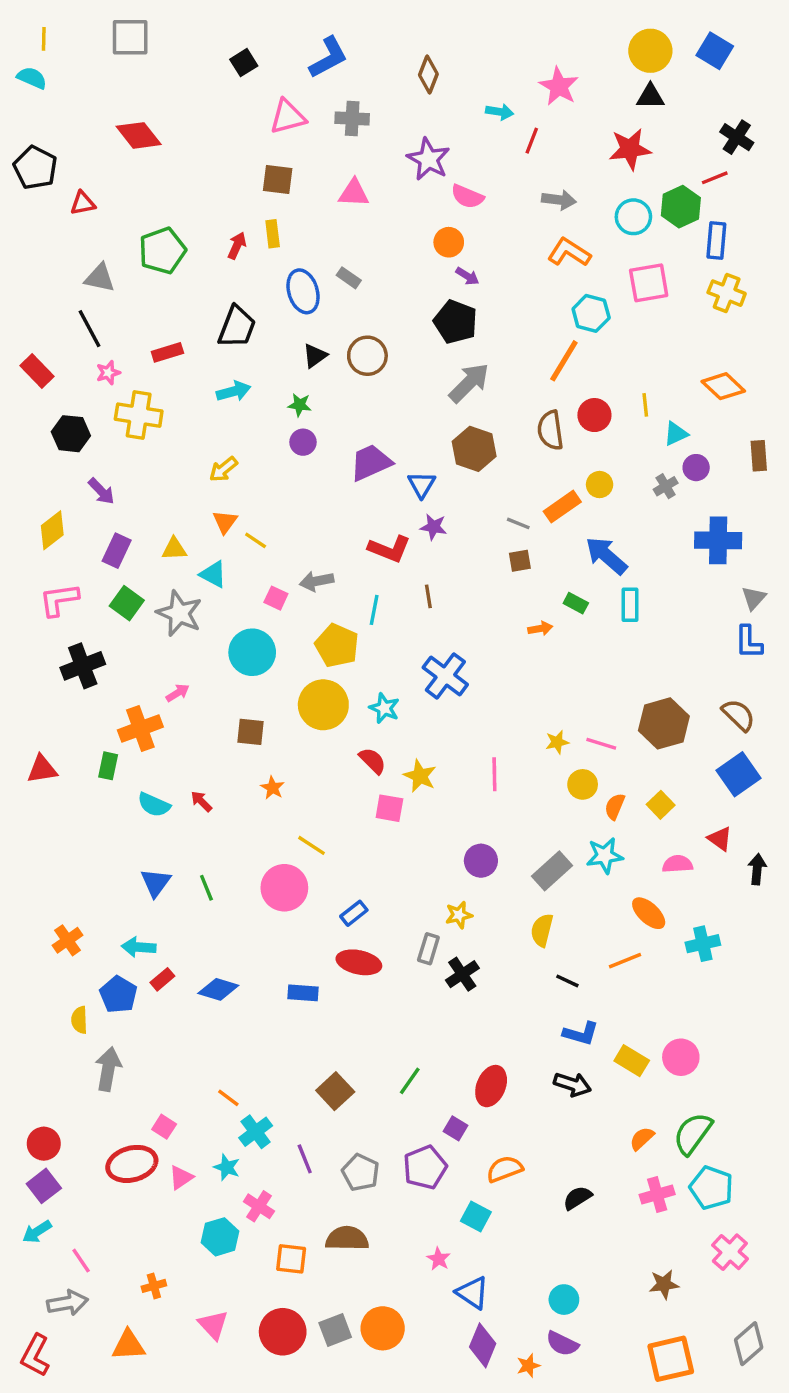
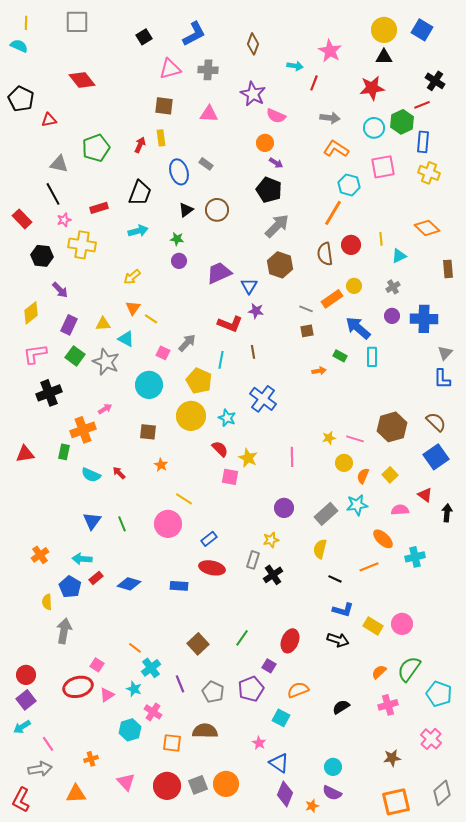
purple circle: (696, 468) -> (392, 316), moved
gray arrow: (317, 581) -> (187, 343), turned 144
cyan pentagon: (711, 1188) -> (439, 694), moved

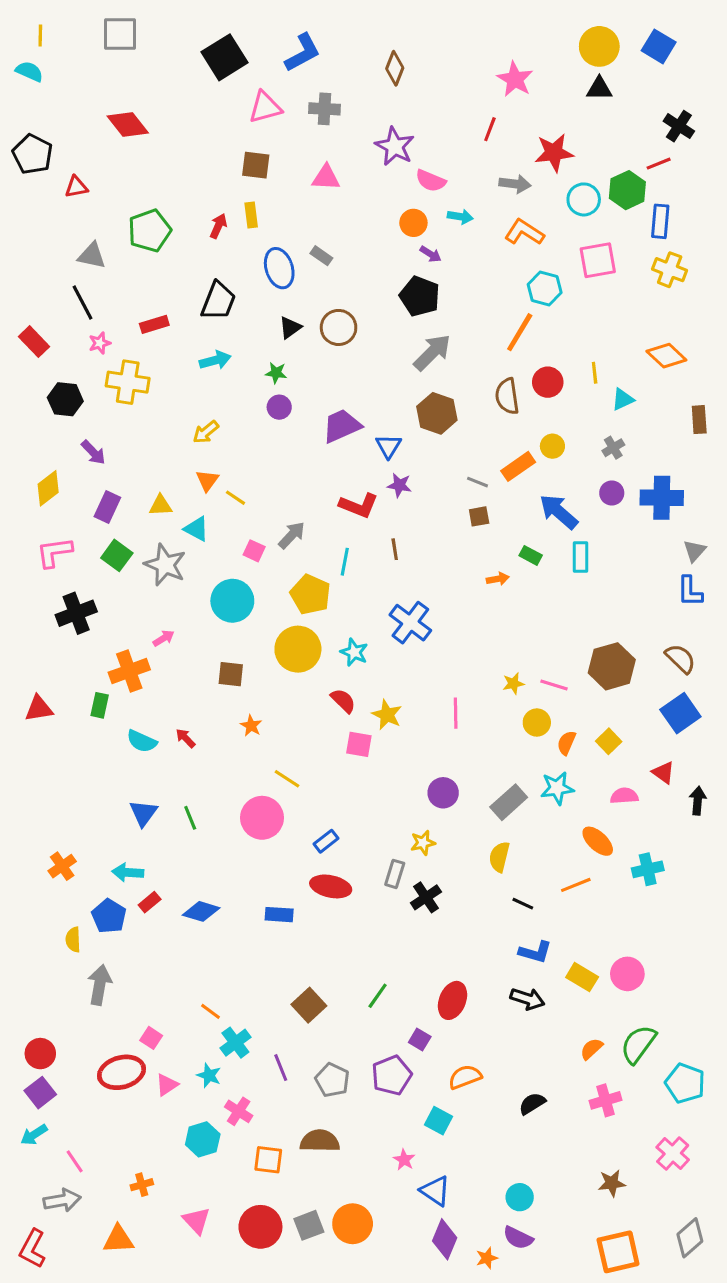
black square: (144, 37) -> (225, 57), size x1.8
cyan arrow: (295, 66) -> (460, 217), moved
red star: (372, 88) -> (554, 153), moved

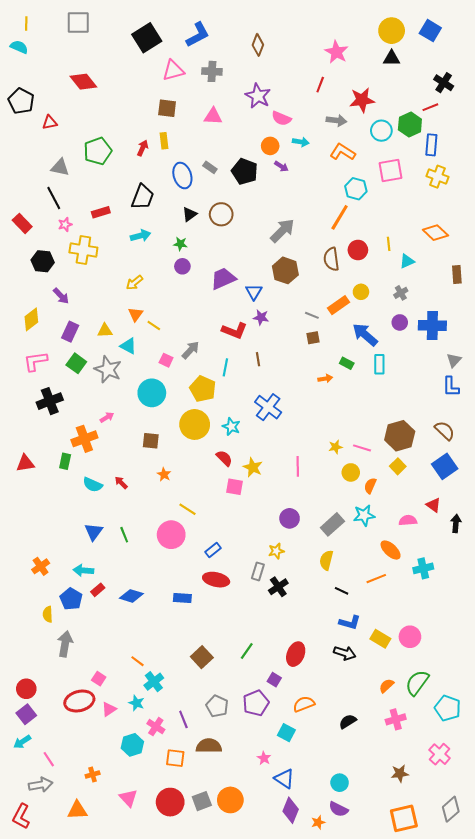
black pentagon: (420, 296) -> (245, 171), moved
yellow square: (609, 741) -> (398, 466), moved
purple line: (281, 1068) -> (183, 719), moved

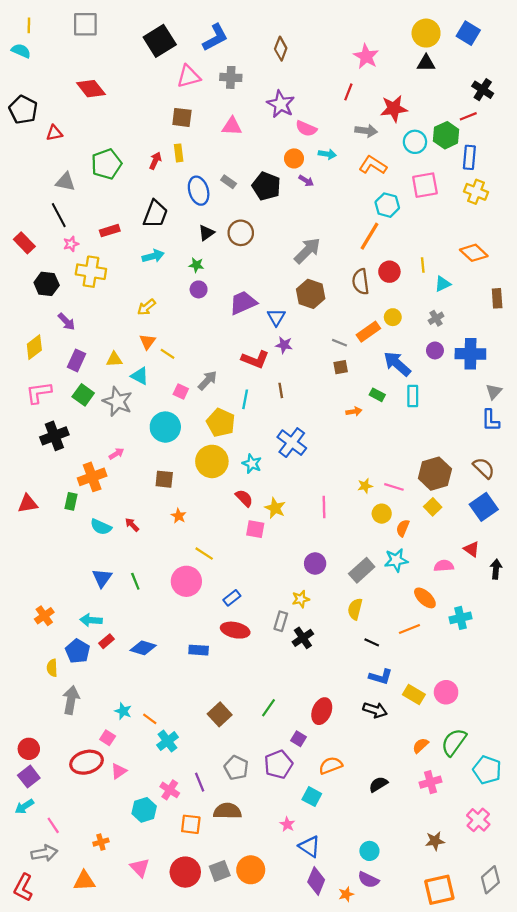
cyan star: (136, 703) -> (123, 711), moved

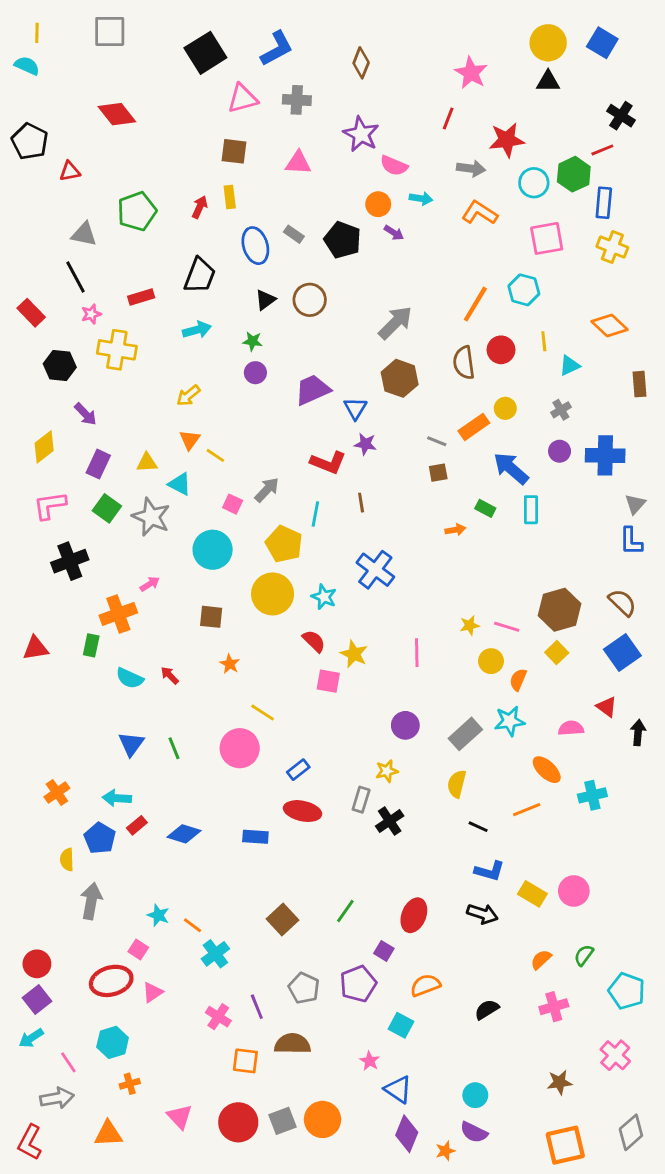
cyan hexagon: (387, 205) -> (524, 290), moved
green semicircle: (454, 742) -> (584, 955), size x0.6
cyan hexagon: (144, 810) -> (113, 1042), moved

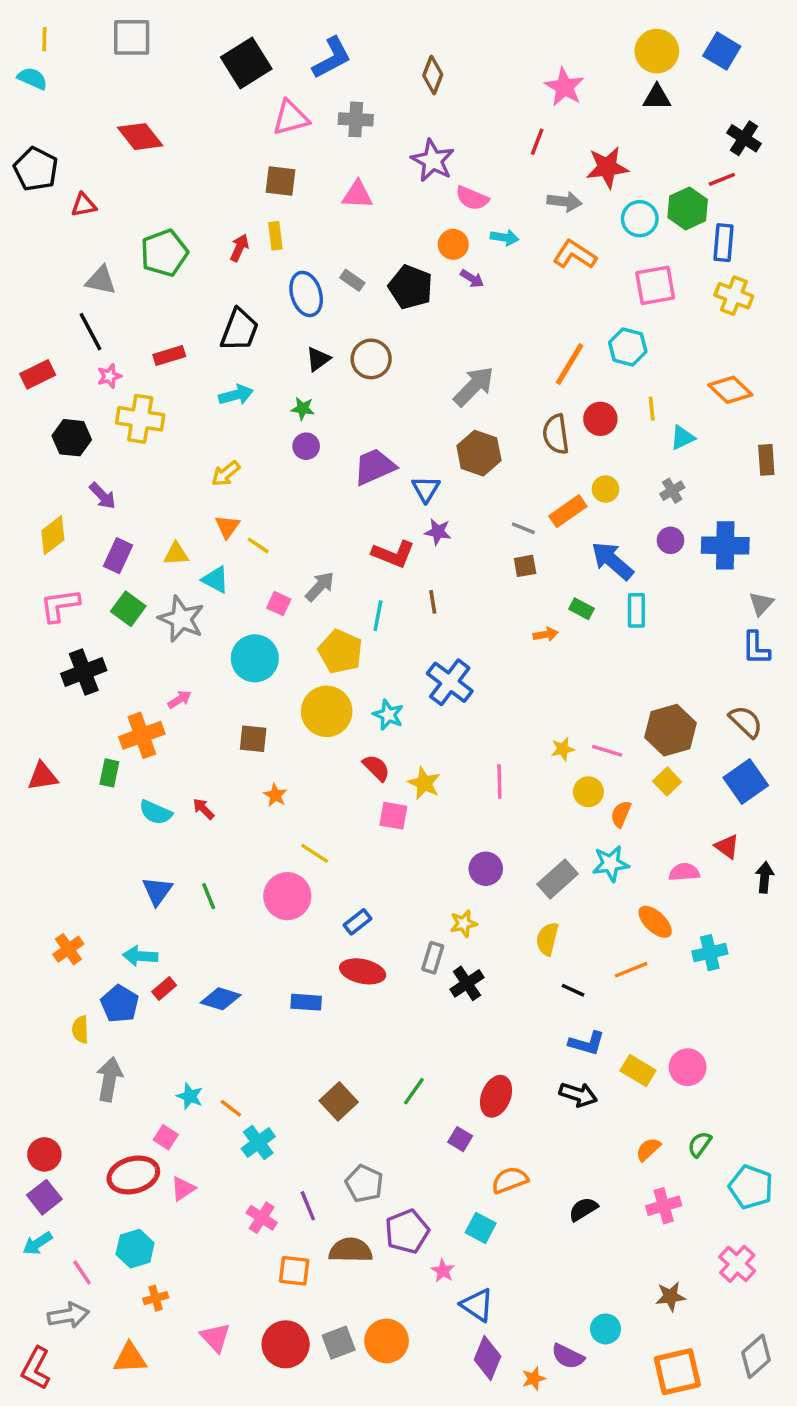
red rectangle: (31, 313) -> (38, 374), turned -72
purple pentagon: (358, 984) -> (407, 1231), moved
cyan circle: (475, 1095) -> (605, 1329), moved

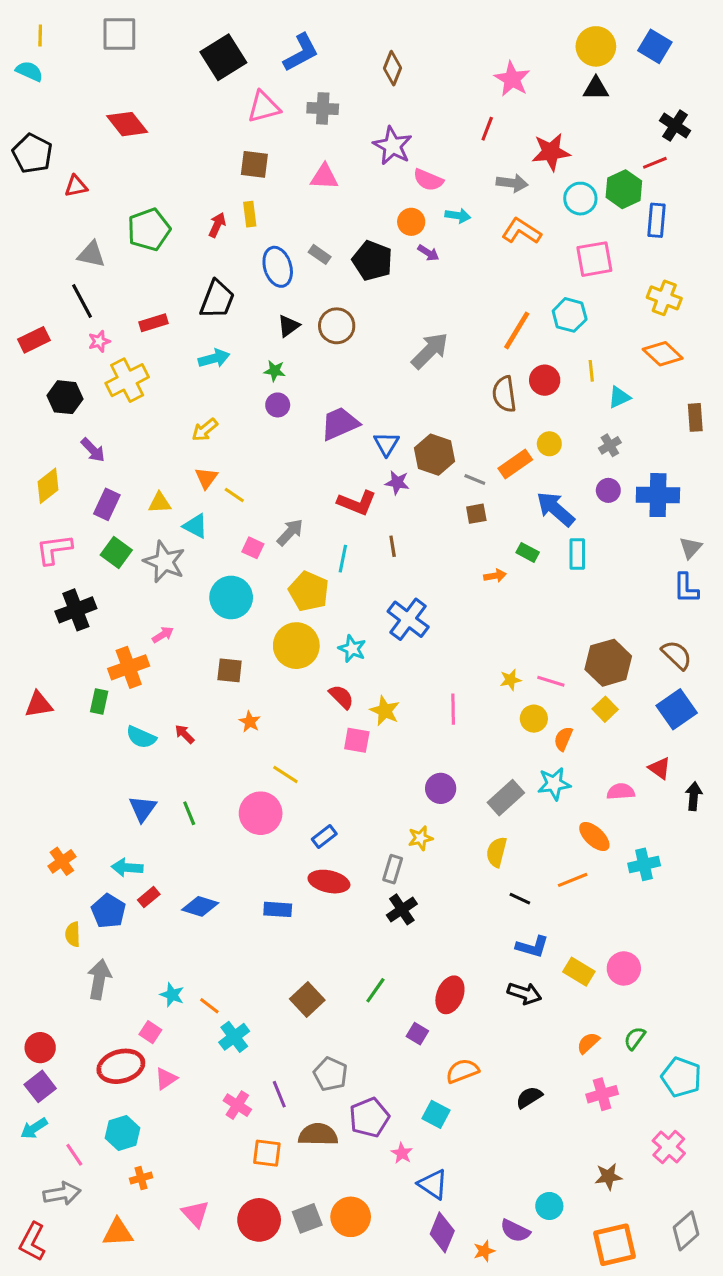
yellow cross: (734, 296) -> (664, 298), moved
yellow cross: (140, 419) -> (127, 380), turned -36
brown hexagon: (479, 453) -> (434, 455), moved
black cross: (467, 983) -> (402, 909), moved

